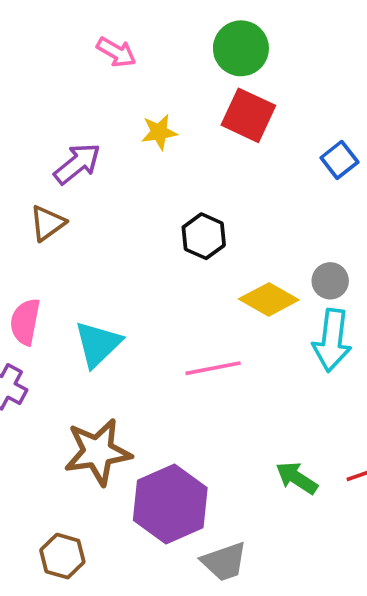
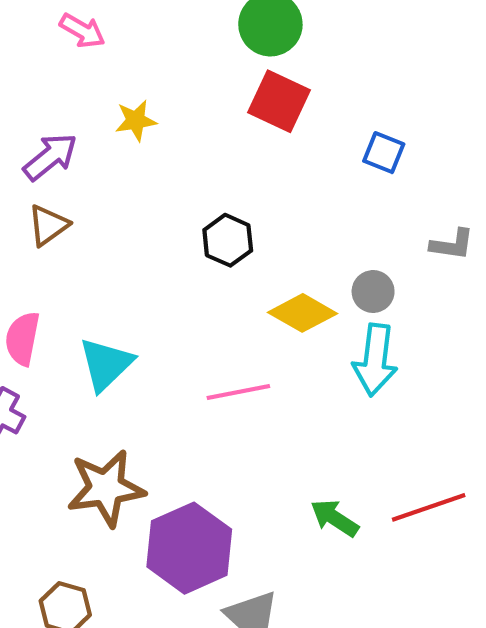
pink arrow: (116, 52) -> (82, 31), moved
yellow star: (159, 132) -> (136, 120), moved
blue square: (339, 160) -> (384, 153), turned -30
purple arrow: (77, 164) -> (50, 157), moved

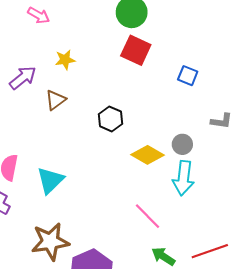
brown triangle: (48, 225) -> (56, 100), moved
pink line: (238, 392) -> (147, 216), moved, turned 56

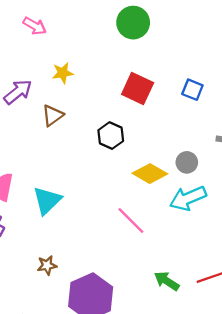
red square: (136, 50) -> (138, 89), moved
cyan arrow: (183, 178) -> (188, 198), turned 60
pink line: (147, 216) -> (131, 221), moved
brown star: (50, 242) -> (47, 265), size x0.5

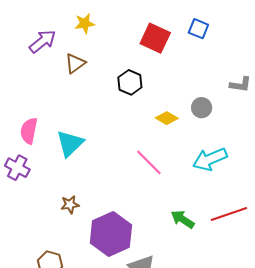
blue square: (192, 90) -> (198, 29), moved
yellow diamond: (150, 174) -> (167, 118), size x0.7
cyan arrow: (188, 198) -> (210, 159), moved

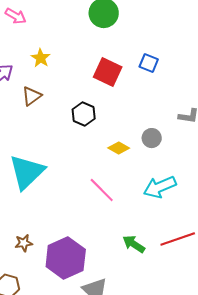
yellow star: (85, 23) -> (41, 58), turned -30
cyan triangle: (70, 143) -> (27, 172), size x1.4
brown star: (70, 205) -> (24, 243), moved

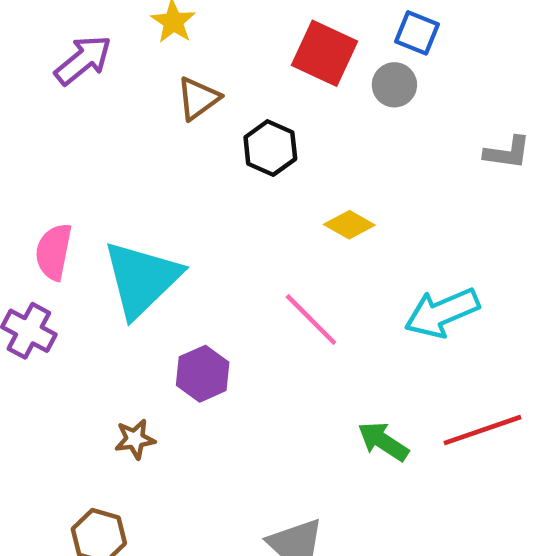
brown triangle: (32, 96) -> (198, 98), moved
gray circle: (152, 138) -> (394, 85), moved
purple hexagon: (66, 258) -> (203, 374), moved, size x0.6

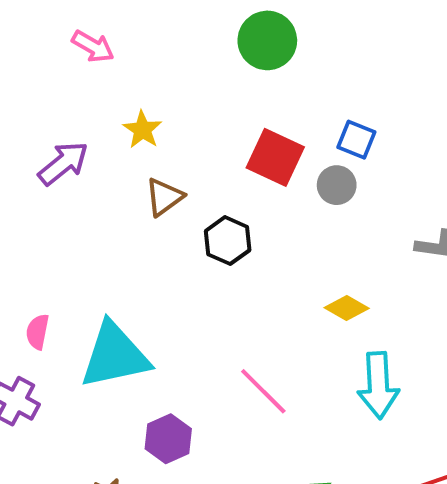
yellow diamond: (349, 225) -> (347, 308), moved
pink semicircle: (54, 252) -> (37, 332), size x0.7
cyan triangle: (142, 279) -> (115, 356), turned 32
cyan arrow: (442, 313) -> (378, 385), turned -70

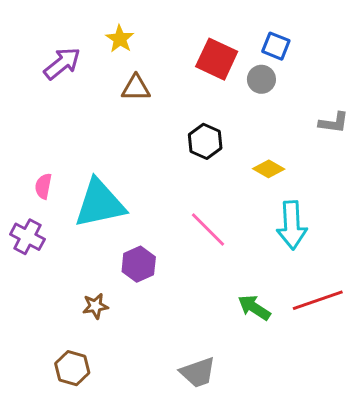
brown triangle: (164, 197) -> (136, 88), turned 36
black hexagon: (228, 241) -> (205, 141), moved

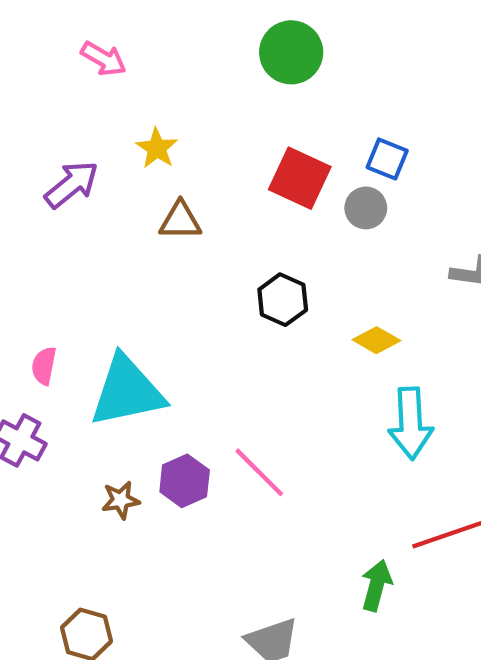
pink line: (208, 230) -> (259, 472), moved
brown star: (95, 306) -> (121, 500), moved
green arrow: (254, 308) -> (376, 585), moved, turned 72

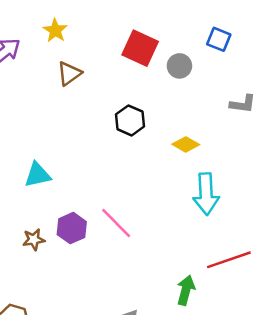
blue square: (387, 159) -> (219, 39), moved
brown triangle: (180, 221) -> (69, 74), turned -36
cyan triangle: (127, 391) -> (38, 175), size x0.6

